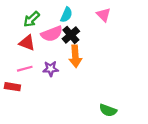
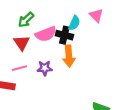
cyan semicircle: (66, 15) -> (74, 23), moved
black cross: (71, 35) -> (64, 35), turned -35
red triangle: (27, 43) -> (22, 43), turned 35

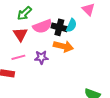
cyan semicircle: (74, 23) -> (71, 25), moved
orange arrow: (69, 56) -> (63, 46), turned -72

